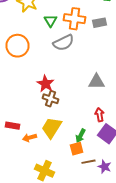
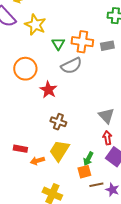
gray triangle: (96, 82) -> (106, 116), moved, turned 48
red star: (46, 84) -> (48, 90), moved

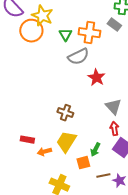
gray rectangle: (107, 46) -> (114, 25), moved, turned 48
orange circle: (25, 69) -> (31, 31), moved
red star: (48, 90) -> (96, 78), moved
orange square: (84, 172) -> (83, 163), moved

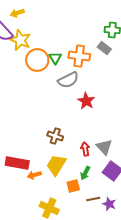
yellow star: (42, 16) -> (20, 40), moved
orange circle: (31, 31) -> (37, 60), moved
gray triangle: (113, 107) -> (104, 147), moved
red arrow: (114, 129) -> (85, 149), moved
red rectangle: (27, 140) -> (17, 163), size x1.6

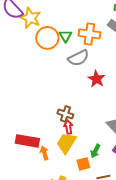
red arrow: (85, 149) -> (68, 127), moved
orange arrow: (34, 175) -> (44, 153), turned 88

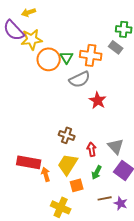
yellow star: (30, 18) -> (32, 39), turned -30
red arrow: (68, 127) -> (92, 149), moved
orange square: (83, 164) -> (77, 185), moved

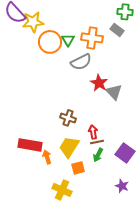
gray triangle: (116, 146) -> (114, 92), moved
brown line: (105, 198) -> (97, 142), moved

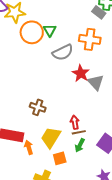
gray rectangle: (117, 30) -> (99, 12), moved
orange cross: (92, 38) -> (90, 39), moved
brown cross: (68, 118) -> (38, 107), moved

